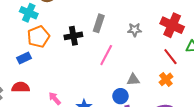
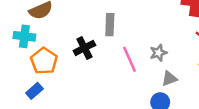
gray star: (135, 30) -> (158, 53), moved
pink line: (106, 55) -> (129, 59), turned -35

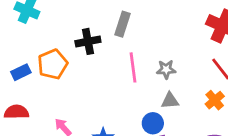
orange pentagon: (44, 61) -> (53, 64), moved

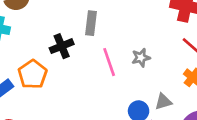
gray triangle: (170, 101) -> (163, 102), moved

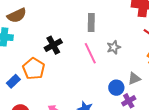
gray rectangle: (91, 23) -> (91, 22), moved

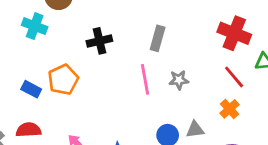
black cross: (53, 45) -> (99, 41), moved
blue rectangle: (13, 81) -> (31, 89), turned 56

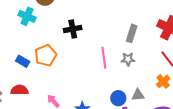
gray rectangle: (158, 38) -> (132, 33), moved

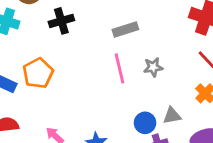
black cross: (73, 29) -> (61, 21), moved
gray rectangle: (132, 33) -> (125, 29), moved, turned 60

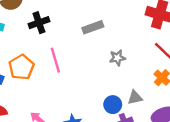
pink line: (119, 68) -> (55, 60), moved

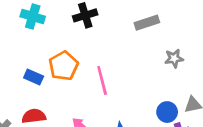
pink line: (55, 60) -> (102, 80), moved

